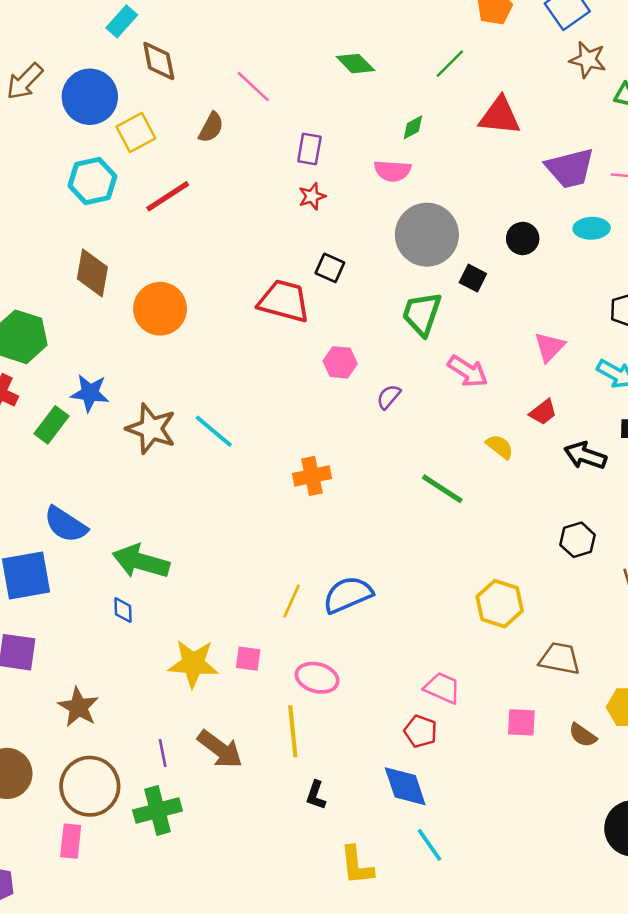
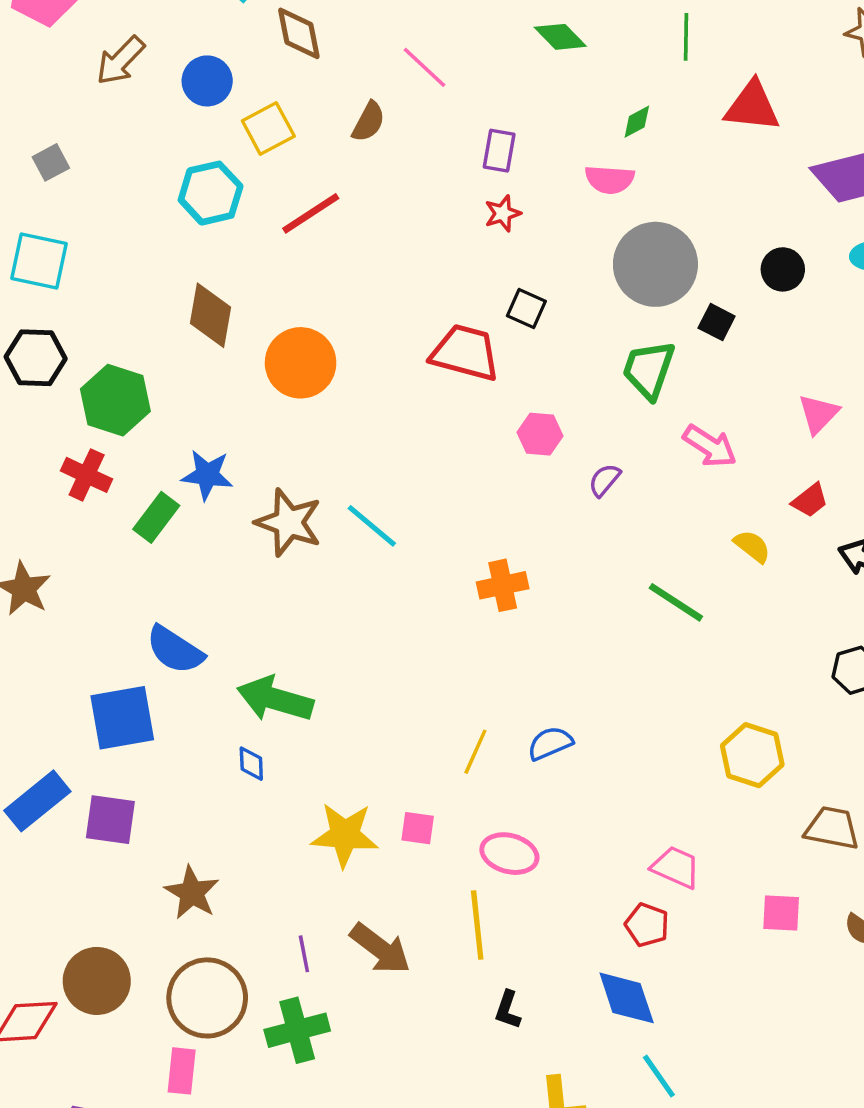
green line: (450, 64) -> (686, 37), turned -44
blue circle: (90, 97) -> (207, 81), size x0.7
blue semicircle: (348, 595) -> (550, 743), size x0.7

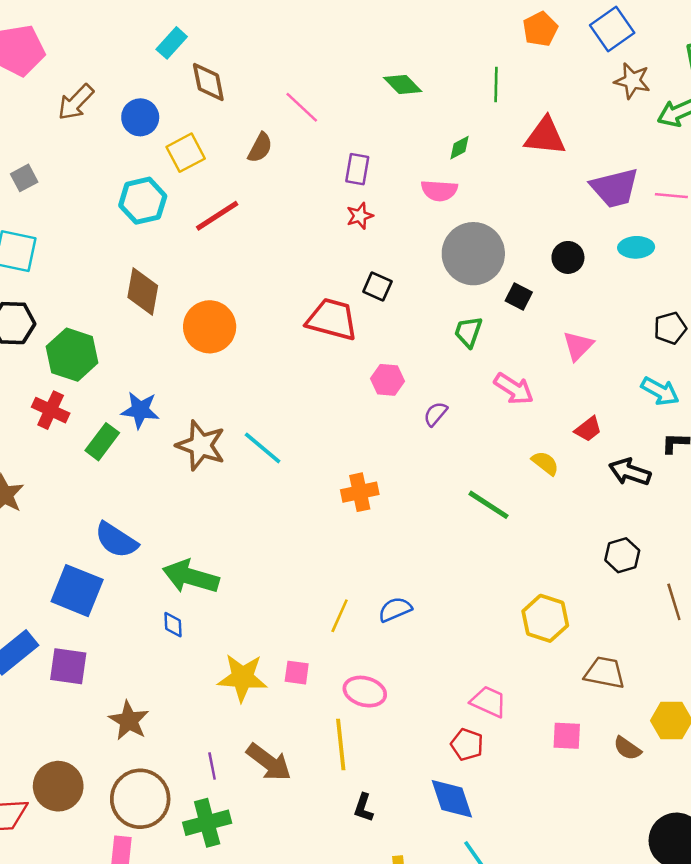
green trapezoid: (649, 370) -> (468, 332), size x0.7
pink triangle: (818, 414) -> (578, 346), moved
blue square: (122, 718) -> (77, 591), turned 32

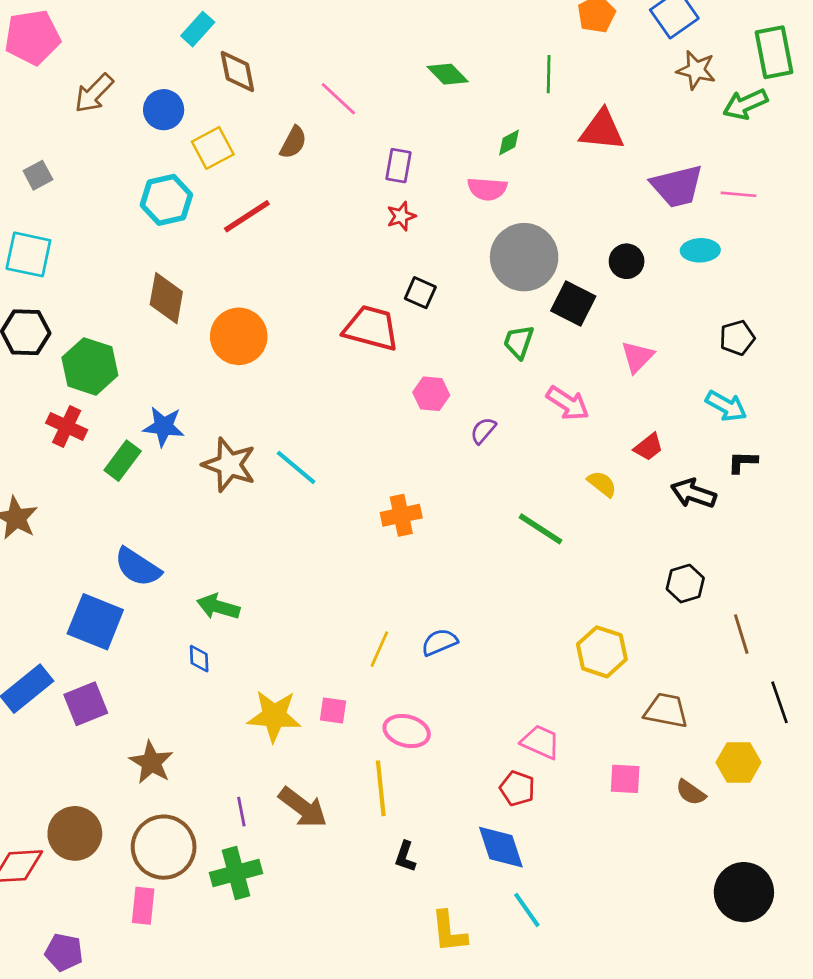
black square: (519, 297) -> (573, 304), size x1.5
green arrow: (191, 577) -> (218, 607), size x0.7
purple square: (68, 666) -> (86, 704), turned -30

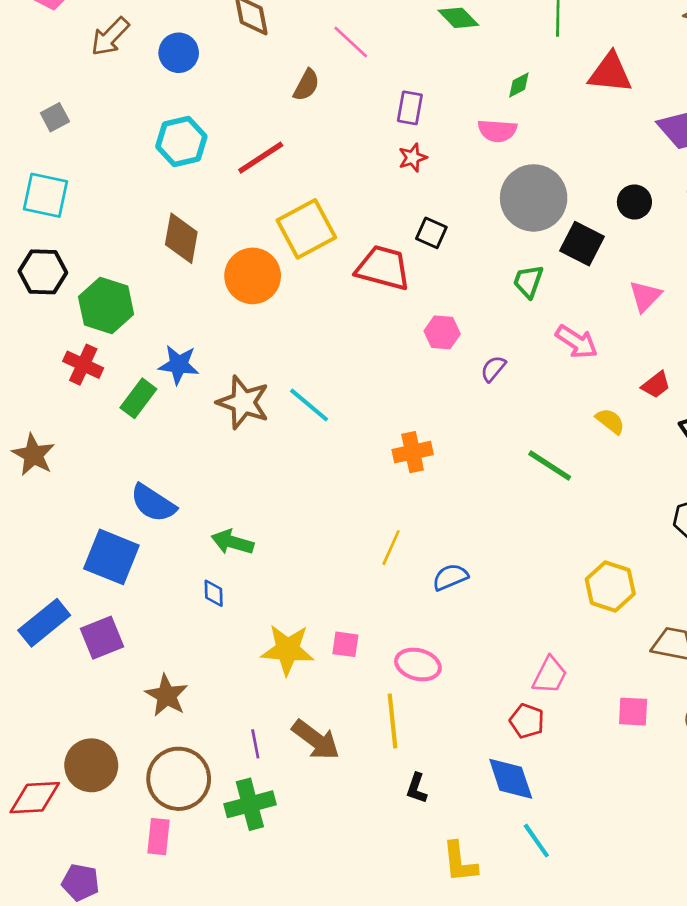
yellow square: (213, 148) -> (306, 229), moved, size x1.4
yellow line: (379, 649) -> (391, 548), moved
pink trapezoid: (540, 742) -> (550, 675), turned 93

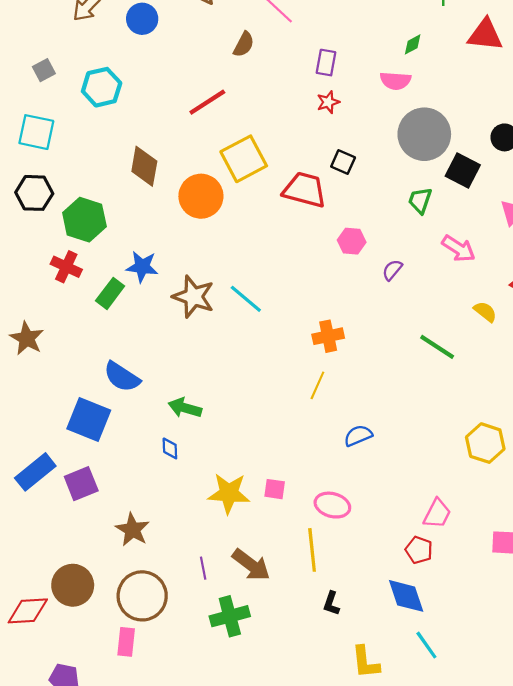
cyan hexagon: (181, 141) -> (102, 87), moved
yellow line: (391, 548) -> (317, 385), moved
green cross: (250, 804) -> (230, 616), moved

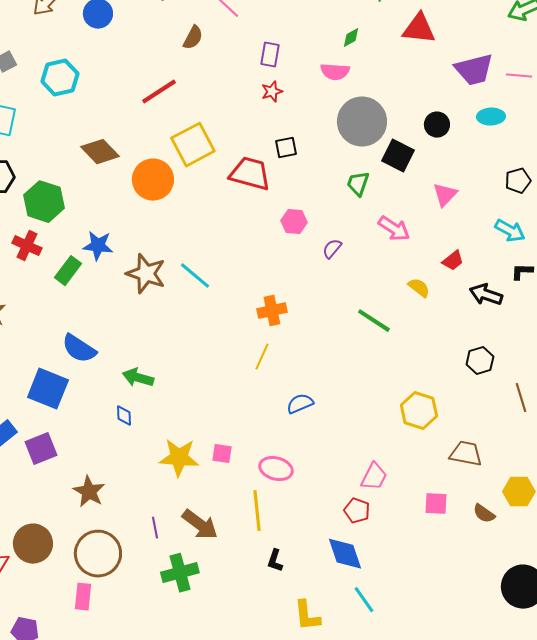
black square: (343, 162) -> (286, 148), turned -35
brown diamond: (144, 166) -> (100, 152), turned -54

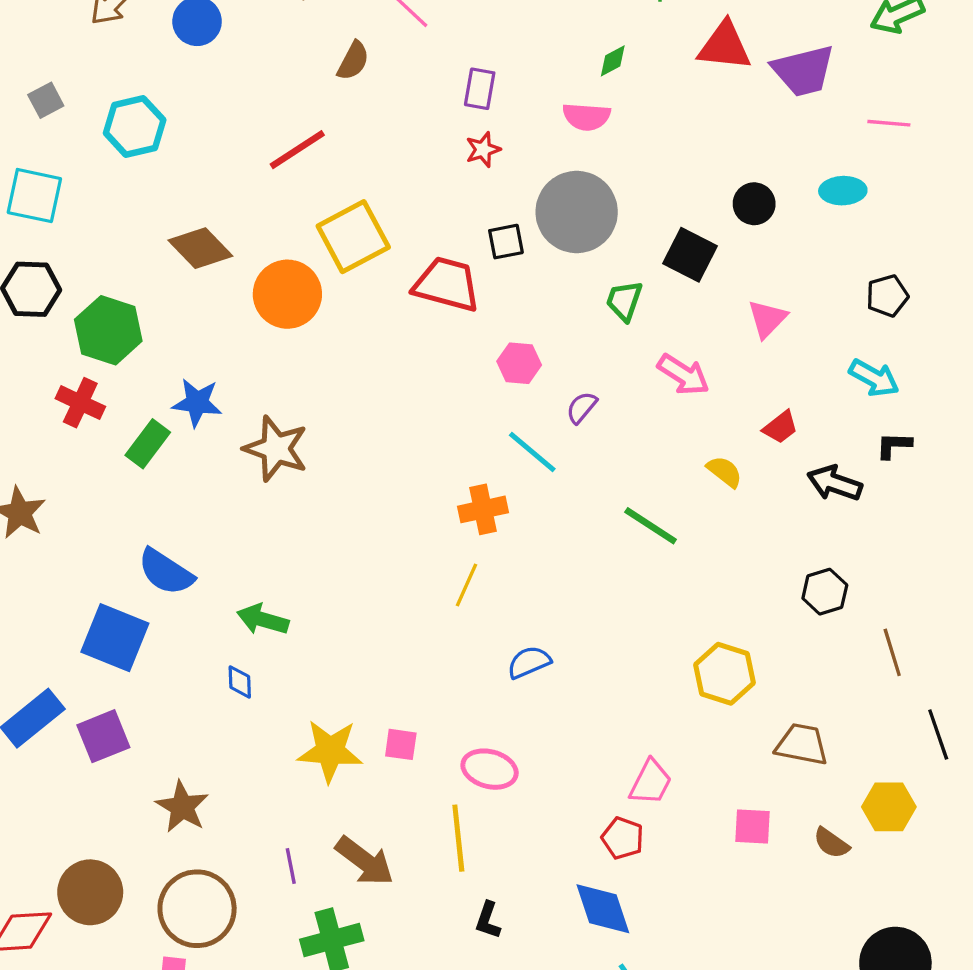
purple trapezoid: (474, 70) -> (803, 71), moved
gray circle: (362, 122) -> (577, 212), moved
cyan line: (195, 276) -> (532, 452), moved

